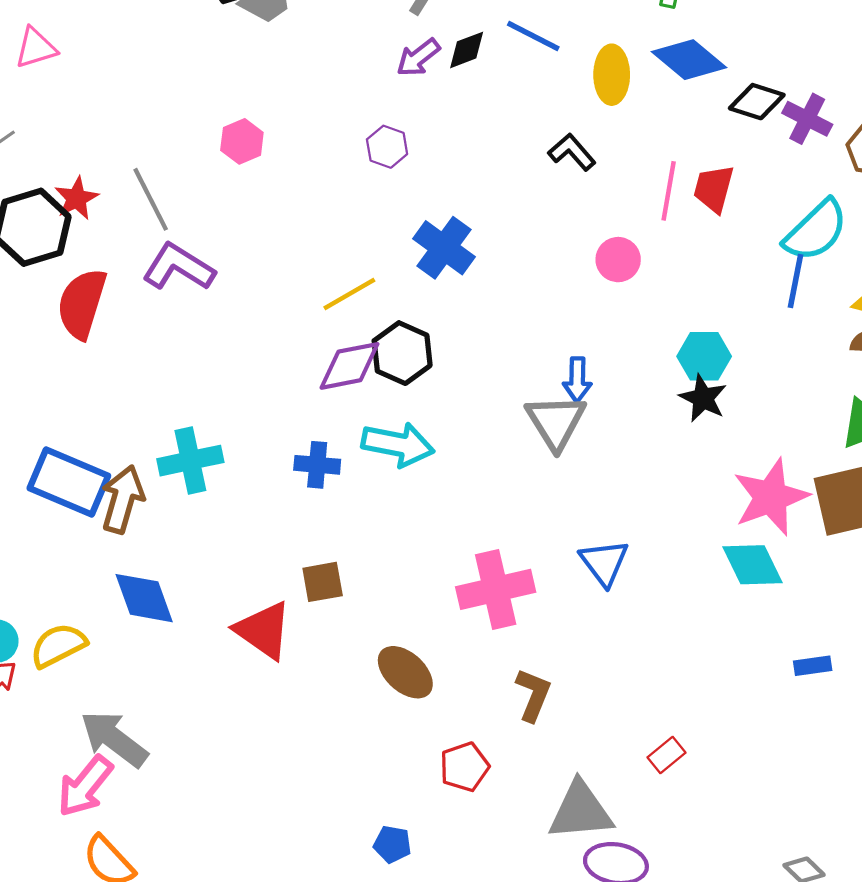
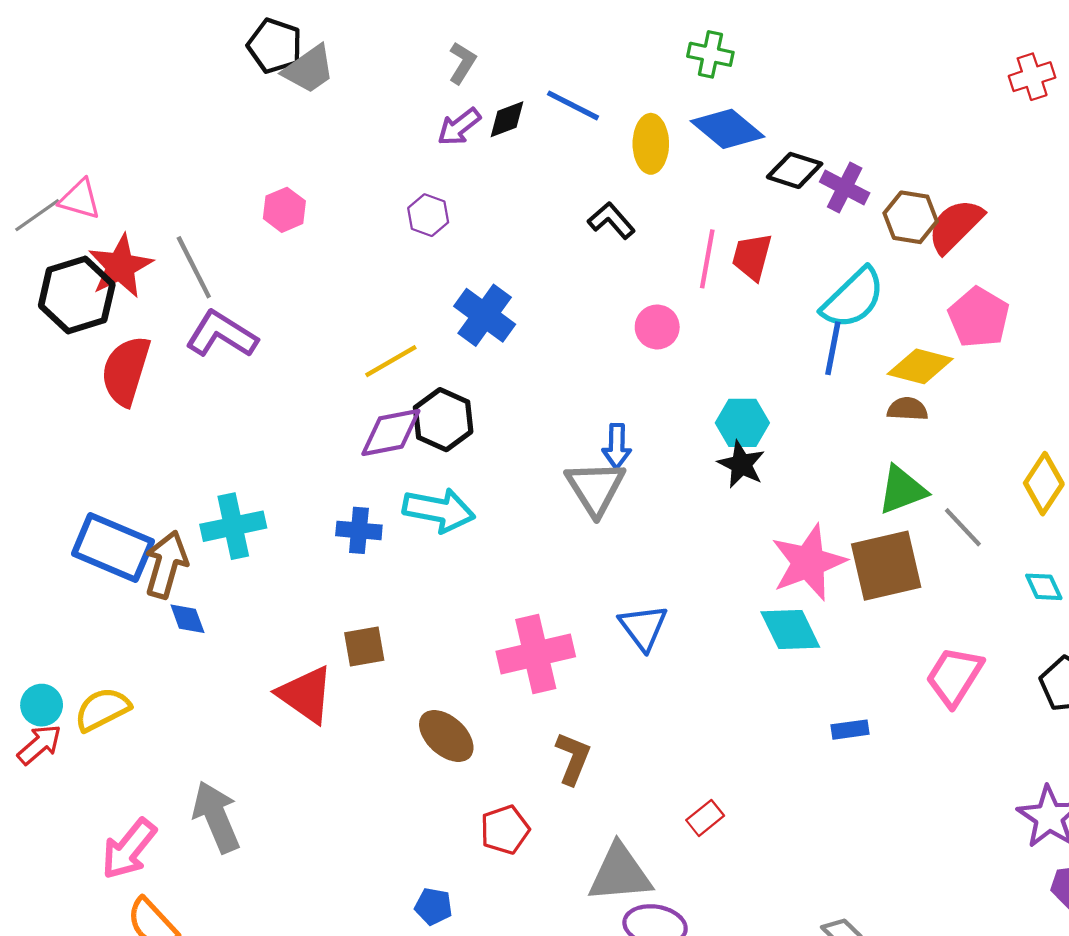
pink triangle: (36, 48) -> (80, 199), moved, turned 33
red star: (76, 198) -> (120, 266), size x1.5
blue diamond: (144, 598) -> (187, 619), moved, size x0.6
gray arrow: (114, 739) -> (216, 817), moved, turned 30

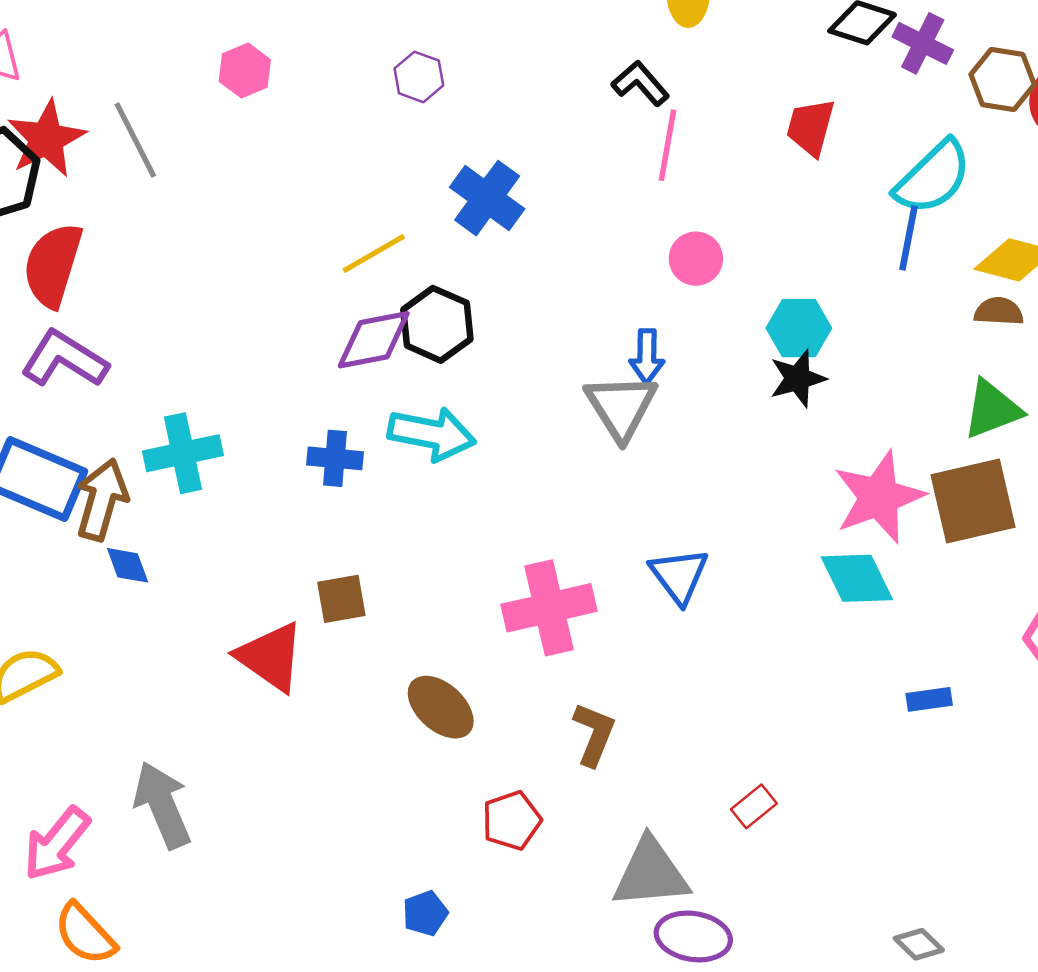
pink line: (707, 259) -> (668, 145), moved
pink circle: (657, 327) -> (696, 259), moved
purple L-shape: (222, 334) -> (64, 359), moved
black star: (741, 464) -> (798, 378), turned 30
blue pentagon: (433, 906) -> (425, 913), turned -30

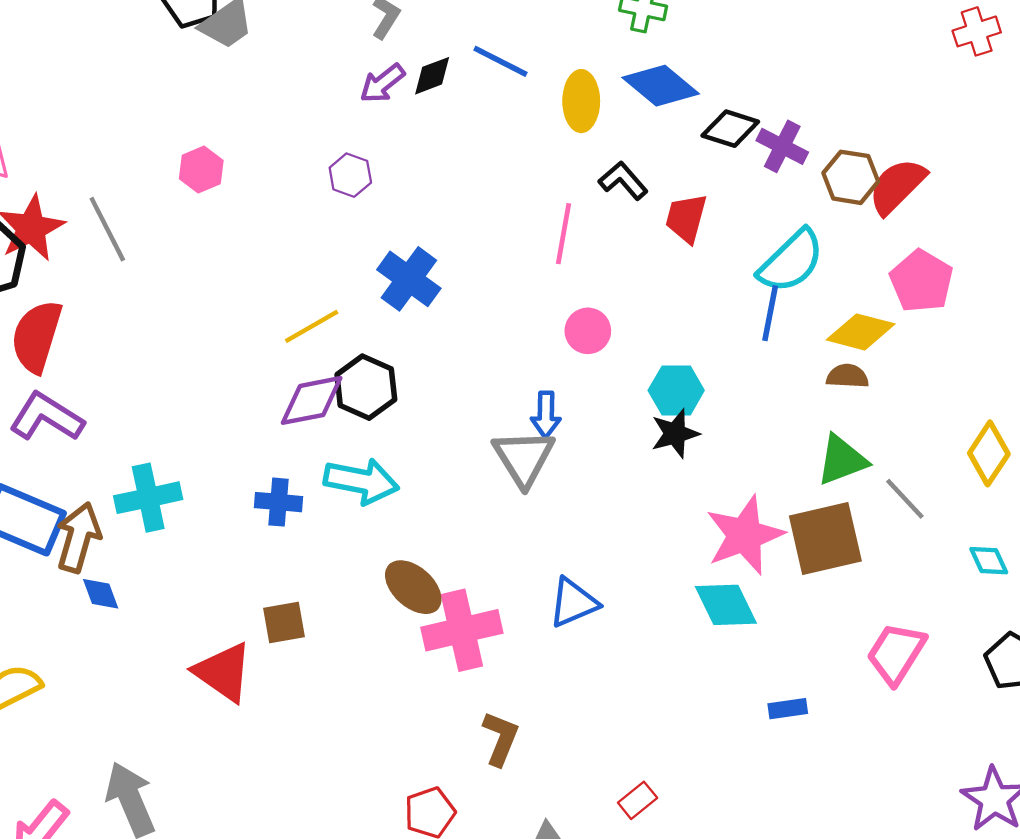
black L-shape: (640, 83) -> (623, 181), moved
blue triangle: (679, 576) -> (573, 603), turned 44
brown ellipse: (441, 707) -> (413, 587), moved

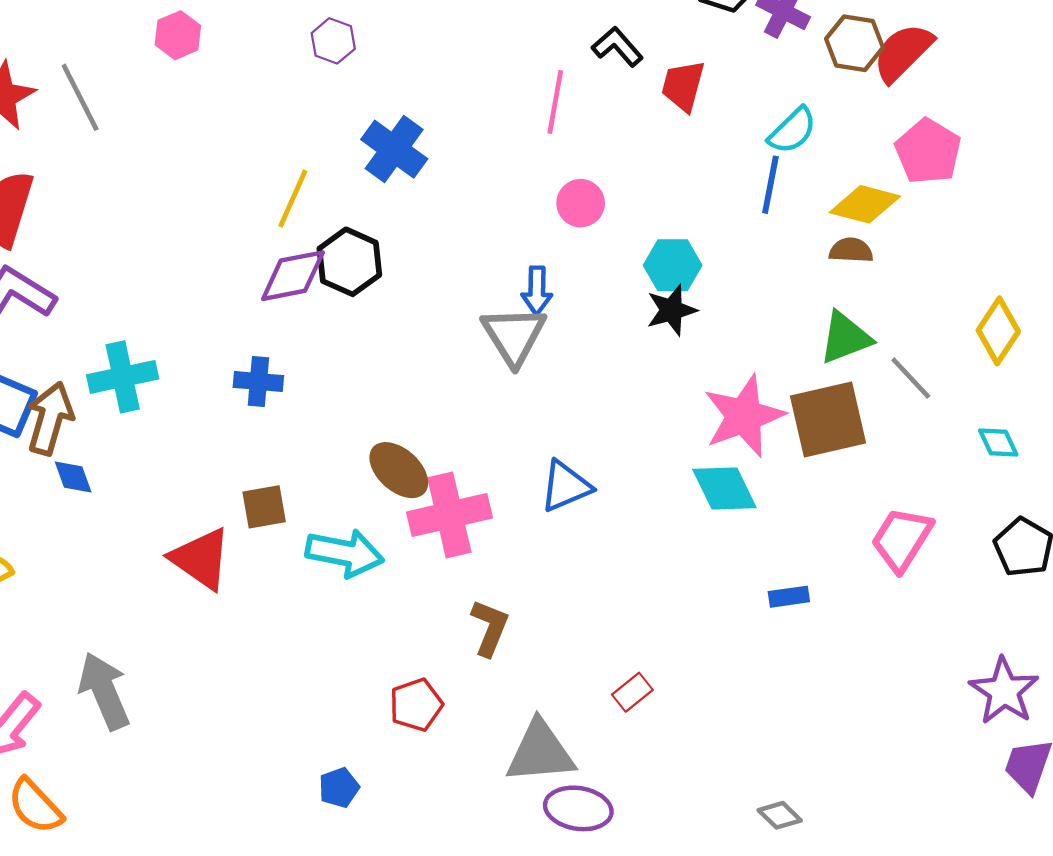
cyan semicircle: (791, 261) -> (792, 131), size x0.7
yellow line: (312, 326) -> (293, 199), turned -36
cyan arrow: (361, 481) -> (345, 553), moved

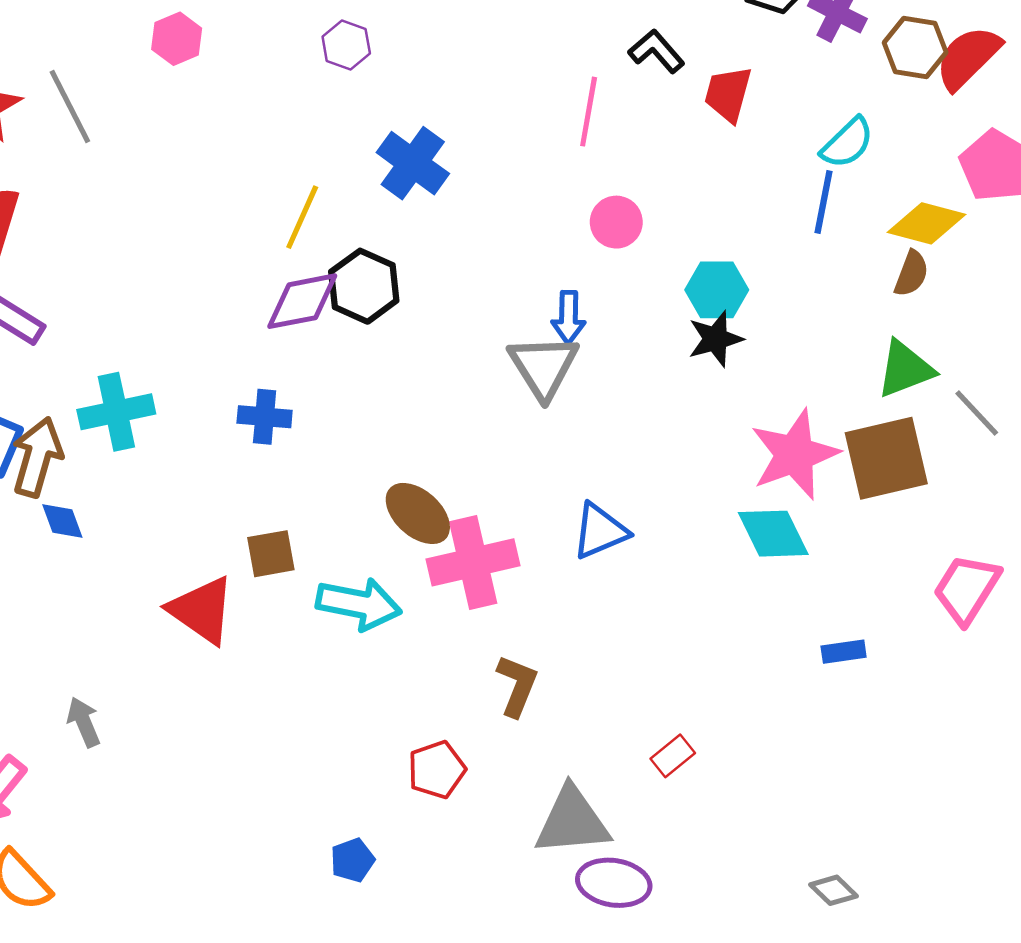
brown semicircle: (851, 250) -> (911, 274), turned 108
gray arrow: (104, 691) -> (84, 722), moved, size x0.6

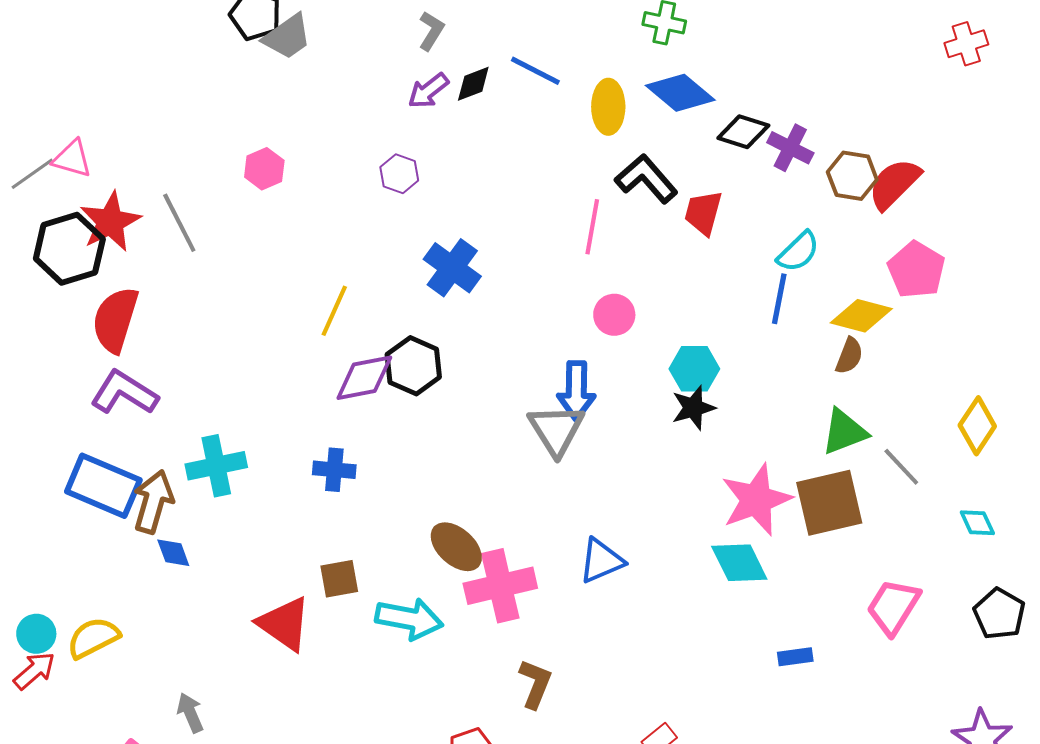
black L-shape: (656, 51) -> (646, 179), size x1.4
yellow line: (302, 217) -> (334, 311), moved
blue arrow: (569, 318) -> (576, 391), size x1.4

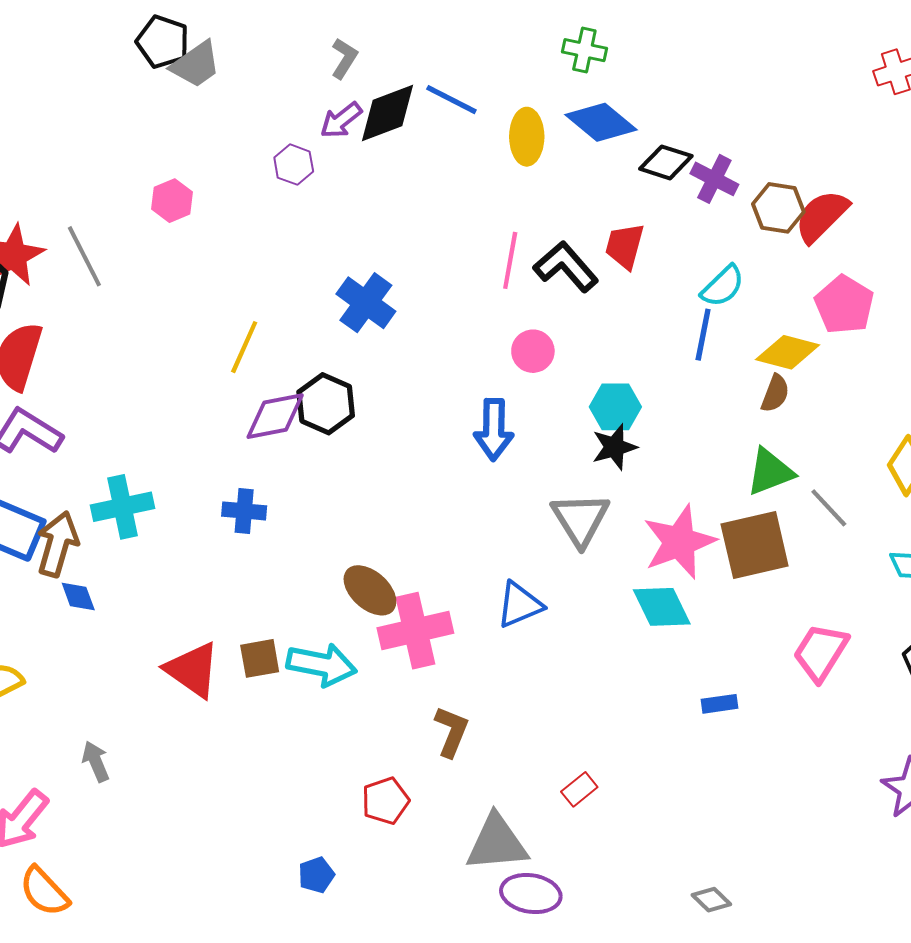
black diamond: (473, 84) -> (388, 113), size x1.6
purple hexagon: (399, 174) -> (294, 165), moved
black L-shape: (646, 179) -> (566, 267), moved
gray triangle: (556, 430) -> (580, 519), moved
brown square: (339, 579) -> (260, 658), moved

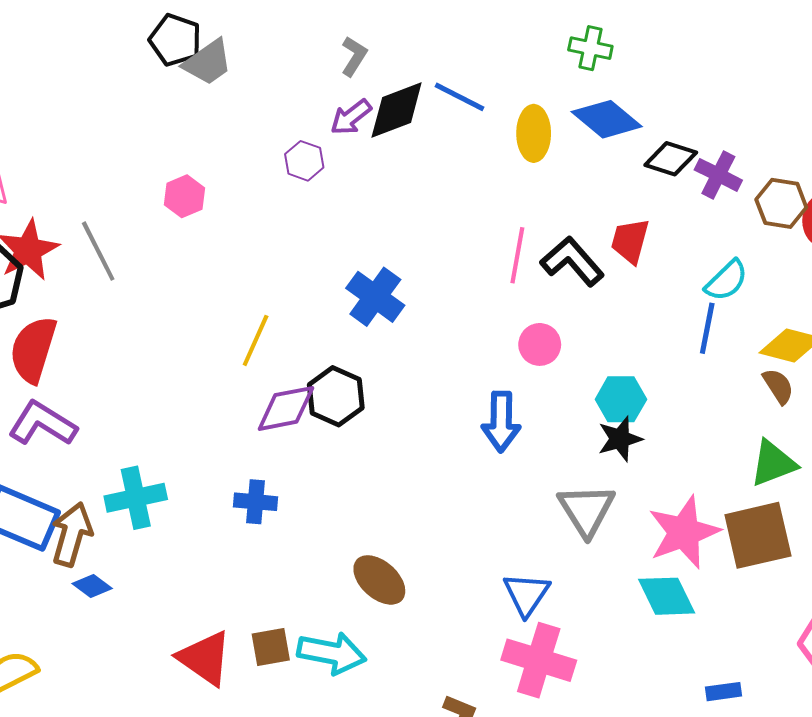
brown semicircle: (775, 393) -> (778, 386), turned -54
blue diamond: (78, 597) -> (92, 586), turned -33
blue triangle: (520, 605) -> (527, 594), turned -33
pink cross: (415, 631) -> (539, 660), moved, turned 30

